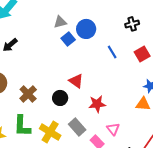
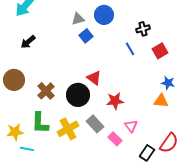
black cross: (132, 24) -> (143, 29), moved
blue circle: (86, 29) -> (104, 15), moved
black circle: (60, 98) -> (78, 95), size x1.5
yellow cross: (50, 132) -> (68, 129), turned 30

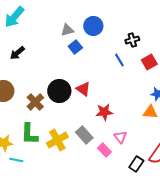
black circle: (78, 95) -> (59, 91), moved

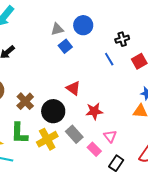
black circle: (59, 91) -> (53, 111), moved
black rectangle: (136, 164) -> (116, 163), moved

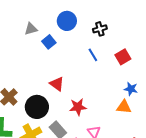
gray triangle: (57, 29) -> (31, 29), moved
black cross: (122, 39) -> (100, 29), moved

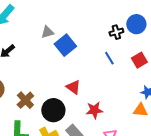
blue circle: (67, 21) -> (136, 24), moved
blue square: (49, 42) -> (65, 45), size x1.5

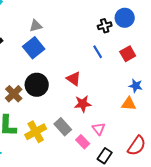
blue square: (65, 45) -> (34, 48), moved
red triangle: (73, 87) -> (74, 79), moved
black circle: (53, 110) -> (37, 85), moved

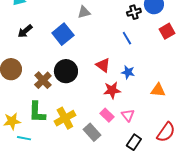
gray triangle: (36, 26) -> (84, 12), moved
red square: (128, 54) -> (167, 31), moved
blue star: (136, 86) -> (128, 72), moved
gray rectangle: (63, 127) -> (92, 132), moved
pink rectangle: (83, 142) -> (107, 115), moved

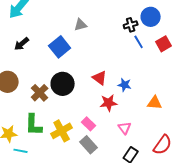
blue line: (127, 38) -> (139, 42), moved
pink rectangle: (107, 115) -> (89, 124), moved

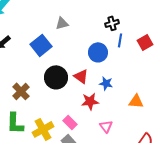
blue circle: (151, 17) -> (98, 52), moved
blue line: (139, 42) -> (120, 40), turned 40
black circle: (63, 84) -> (56, 77), moved

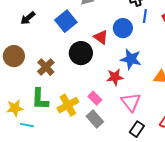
red triangle: (81, 76) -> (101, 37), moved
blue star: (106, 83) -> (131, 59), size x1.5
pink triangle: (106, 126) -> (131, 102), size x1.5

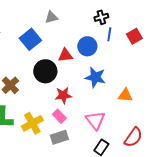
red triangle: (101, 37) -> (65, 55), turned -42
red star: (115, 77) -> (63, 95), moved
gray rectangle: (95, 119) -> (59, 137), turned -66

